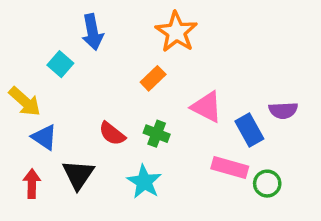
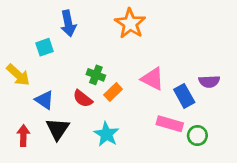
cyan square: (60, 64) -> (44, 47), turned 30
orange rectangle: (153, 78) -> (113, 92), moved
green cross: (157, 134) -> (96, 75), moved
blue triangle: (44, 137) -> (44, 100), moved

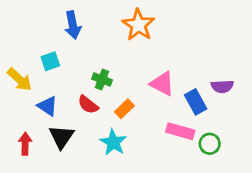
cyan square: (44, 47) -> (50, 61), moved
orange rectangle: (113, 92) -> (124, 109), moved

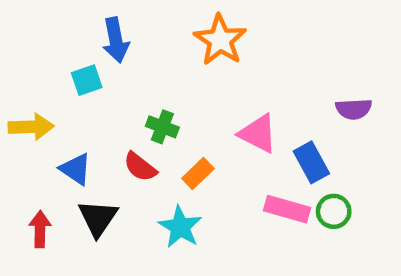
cyan square: (50, 61) -> (87, 80), moved
yellow arrow: (20, 79) -> (31, 127), turned -44
purple semicircle: (222, 86) -> (354, 109), moved
green circle: (210, 144) -> (334, 211), moved

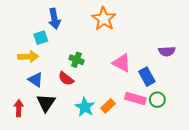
yellow arrow: (31, 127) -> (28, 57), moved
orange rectangle: (198, 174) -> (108, 106), moved

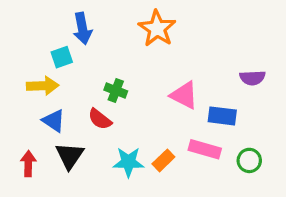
blue rectangle: (147, 77) -> (222, 116), turned -54
green circle: (157, 100) -> (249, 160), moved
cyan star: (85, 107) -> (128, 162), turned -30

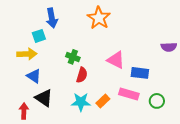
purple semicircle: (252, 78) -> (169, 47), moved
red semicircle: (100, 119) -> (82, 75), moved, turned -112
black triangle: (70, 156) -> (44, 98), turned -30
red arrow: (28, 164) -> (24, 111), moved

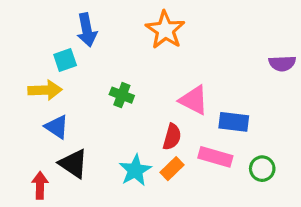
purple semicircle: (169, 47) -> (282, 63), moved
red semicircle: (82, 75) -> (172, 137), moved
cyan star: (81, 102) -> (135, 170), turned -30

